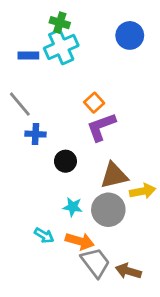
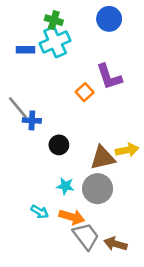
blue circle: (130, 35) -> (109, 19), moved
gray line: (20, 104) -> (18, 108), moved
purple L-shape: (101, 127) -> (109, 77), moved, turned -88
yellow arrow: (143, 191) -> (127, 150), moved

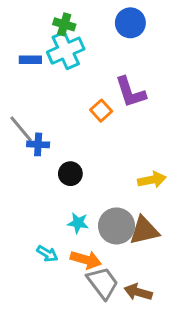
brown triangle: (103, 158) -> (144, 231), moved

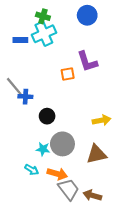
orange square: (101, 111) -> (68, 74), turned 32
cyan star: (78, 223) -> (43, 149), moved
gray circle: (117, 226) -> (62, 144), moved

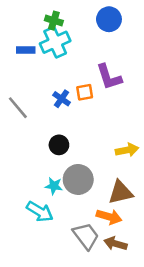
blue cross: (25, 97) -> (62, 99), moved, turned 32
cyan arrow: (32, 170) -> (40, 212), size x1.5
orange arrow: (57, 174) -> (109, 217), moved

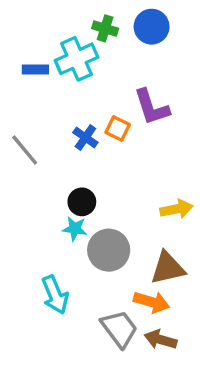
green cross: (54, 21) -> (105, 28), moved
orange square: (85, 92) -> (118, 129), turned 36
cyan star: (54, 186) -> (75, 229), moved
cyan arrow: (40, 212) -> (55, 295), turned 36

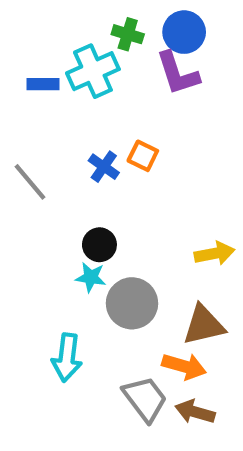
purple L-shape: (152, 107) -> (178, 73), moved
cyan arrow: (55, 295) -> (67, 358), turned 30

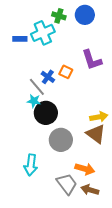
purple L-shape: (178, 73) -> (92, 60), moved
gray line: (30, 182) -> (37, 87), moved
black circle: (99, 245) -> (46, 113), size x1.5
cyan star: (91, 277) -> (34, 101), moved
brown triangle: (204, 325) -> (96, 134), moved, turned 50

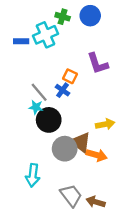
blue cross: (48, 77) -> (63, 90), moved
brown triangle: (96, 134) -> (81, 142), moved
orange arrow: (85, 169) -> (97, 155), moved

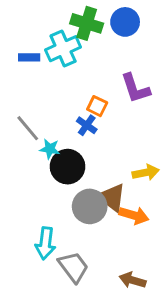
green cross: (63, 17) -> (87, 23), size x1.5
gray line: (39, 92) -> (28, 128), moved
gray trapezoid: (71, 196) -> (73, 267), moved

